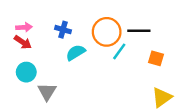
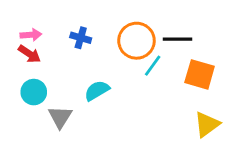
cyan semicircle: (76, 53) -> (97, 91), moved
orange square: (156, 58) -> (200, 74), size x1.5

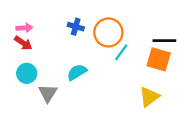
blue cross: (81, 38) -> (76, 27), moved
black line: (178, 39) -> (164, 41), moved
yellow triangle: (207, 124) -> (149, 97), moved

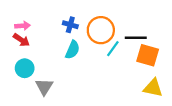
black line: (164, 41) -> (136, 38), moved
cyan semicircle: (77, 72) -> (73, 50), moved, turned 144
yellow triangle: (149, 97) -> (153, 88), moved, turned 48

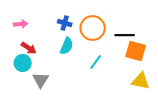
red arrow: (21, 40) -> (29, 48), moved
cyan line: (113, 49) -> (96, 62), moved

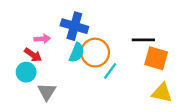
blue cross: (65, 23) -> (74, 26), size x1.6
pink arrow: (21, 24) -> (42, 39), moved
orange circle: (93, 28) -> (95, 53), moved

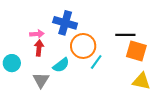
cyan semicircle: (77, 53) -> (61, 65), moved, turned 30
red arrow: (33, 55) -> (39, 48), moved, turned -119
cyan circle: (26, 72) -> (12, 63), moved

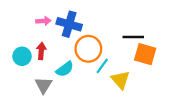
pink arrow: (37, 34) -> (43, 21), moved
cyan circle: (12, 63) -> (22, 56), moved
yellow triangle: (141, 81) -> (120, 80), moved, turned 36

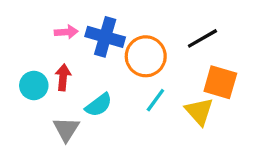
black line: (133, 37) -> (202, 38), moved, turned -30
orange circle: (88, 49) -> (146, 56), moved
yellow triangle: (120, 80) -> (199, 111), moved

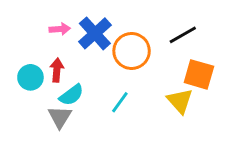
blue cross: (105, 37) -> (95, 33), turned 32
cyan line: (155, 100) -> (120, 102), moved
cyan semicircle: (99, 105) -> (71, 95), moved

